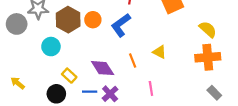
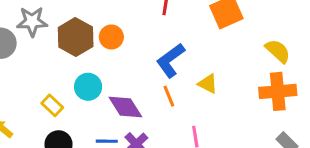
blue L-shape: (121, 25) -> (170, 60), moved
cyan circle: (51, 47) -> (88, 87), moved
yellow rectangle: (69, 76) -> (52, 105), moved

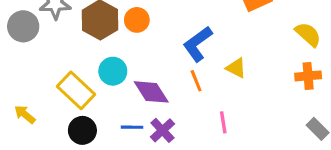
orange cross: (278, 91) -> (308, 76), size x0.7
yellow rectangle: (52, 105) -> (76, 90), size x1.6

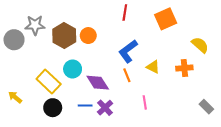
orange cross: (308, 76) -> (184, 68), moved

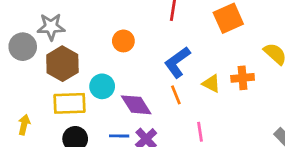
brown hexagon: (64, 36) -> (62, 64), moved
orange cross: (184, 68) -> (243, 78), moved
yellow rectangle: (49, 82) -> (70, 103), turned -45
yellow arrow: (15, 97) -> (24, 125), turned 64

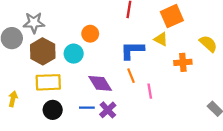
blue L-shape: (177, 62) -> (132, 50), turned 35
yellow triangle: (211, 84) -> (161, 39), moved
cyan circle: (102, 86) -> (74, 54), moved
pink line: (200, 132) -> (150, 91), moved

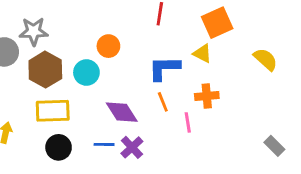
orange cross: (183, 62) -> (207, 96), moved

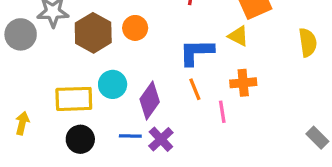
yellow semicircle: (266, 59) -> (308, 42), turned 40
brown hexagon: (45, 70) -> (93, 33), moved
cyan circle: (86, 72) -> (113, 84), moved
purple diamond: (122, 112) -> (150, 101), turned 68

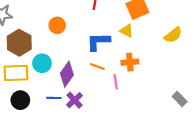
brown hexagon: (93, 33) -> (19, 43), moved
yellow semicircle: (308, 42) -> (173, 35), turned 60
orange line: (195, 89) -> (97, 67), turned -48

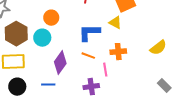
yellow semicircle: (173, 35) -> (158, 48), moved
cyan circle: (42, 63) -> (42, 38), moved
purple cross: (75, 100) -> (91, 87), moved, turned 35

